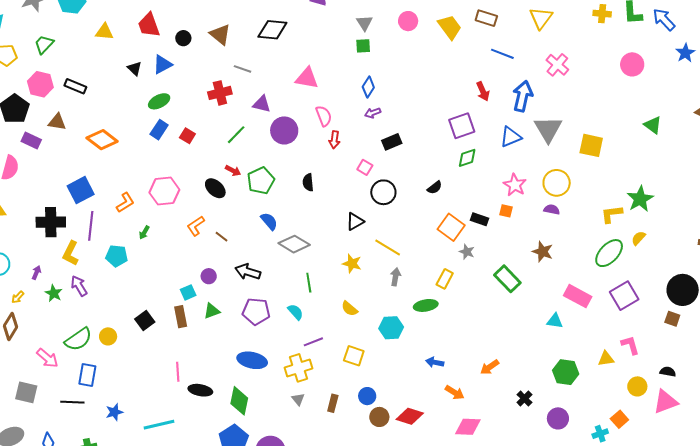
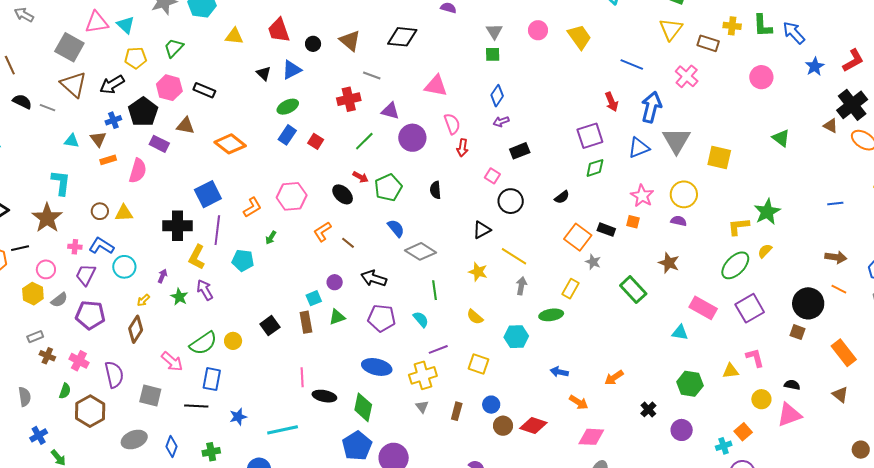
brown rectangle: (486, 18) -> (708, 43), moved

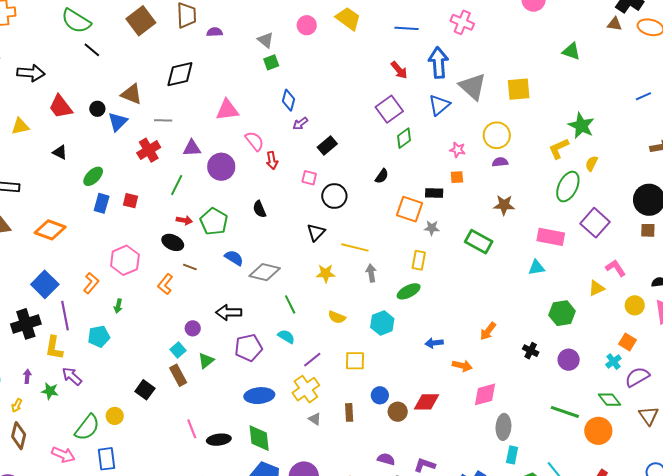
blue triangle: (292, 70) -> (118, 122), moved
pink star: (642, 196) -> (458, 150), size x0.7
brown line: (348, 243) -> (190, 267), moved

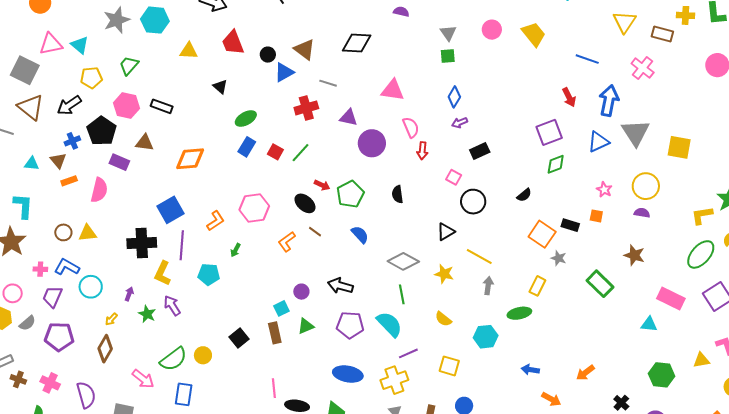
green line: (177, 185) -> (300, 153), moved
orange diamond: (50, 230) -> (190, 159), turned -40
gray diamond: (265, 272) -> (403, 261), moved
cyan semicircle: (286, 337) -> (389, 324), size x1.6

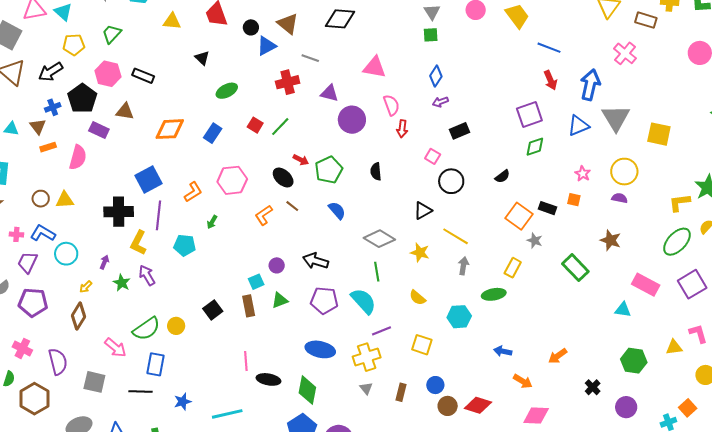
blue line: (587, 59) -> (549, 48), moved
blue rectangle: (247, 147) -> (213, 133), moved

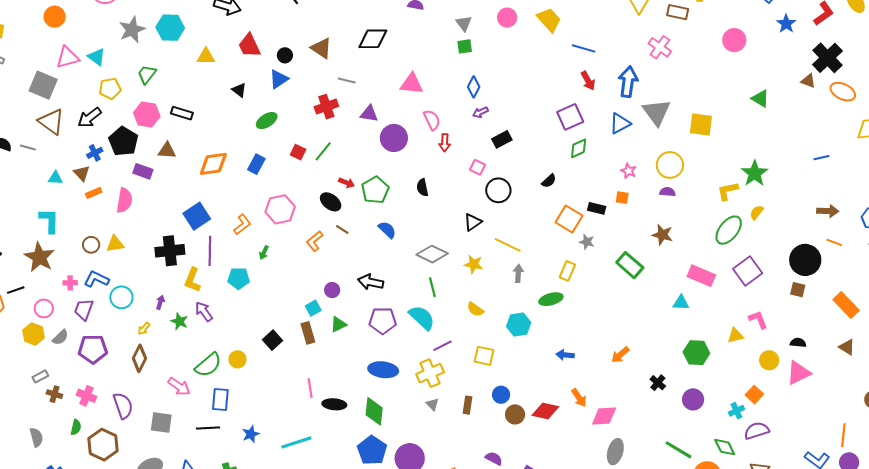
blue triangle: (266, 46) -> (279, 79), moved
orange arrow: (523, 381) -> (579, 398), moved, turned 30

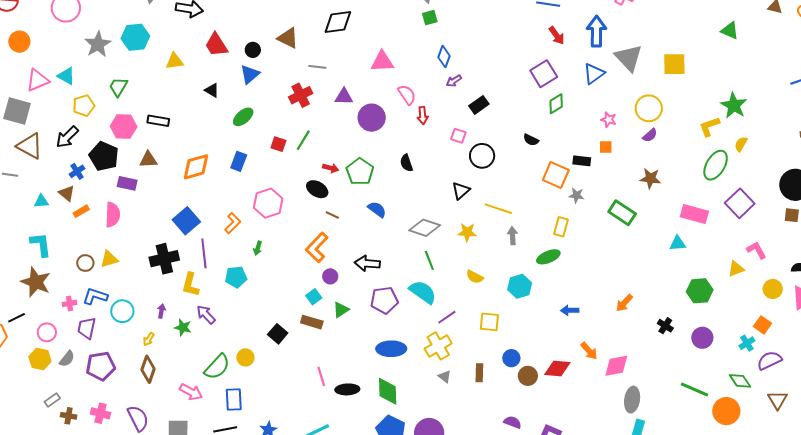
black semicircle: (549, 181) -> (531, 140), turned 77
purple semicircle: (668, 192) -> (650, 135), turned 140
orange L-shape: (315, 241) -> (317, 247), moved, size x1.4
brown rectangle: (308, 333) -> (312, 322), turned -50

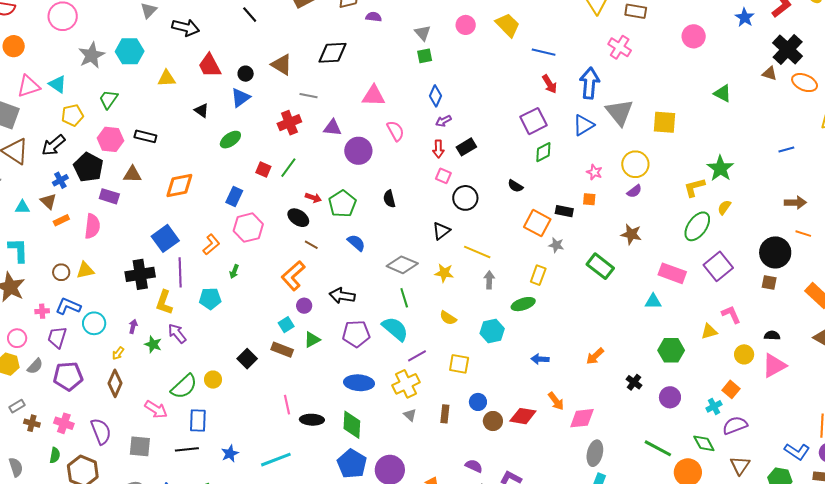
red arrow: (423, 115) -> (438, 149), moved
blue rectangle: (239, 161) -> (234, 197), moved

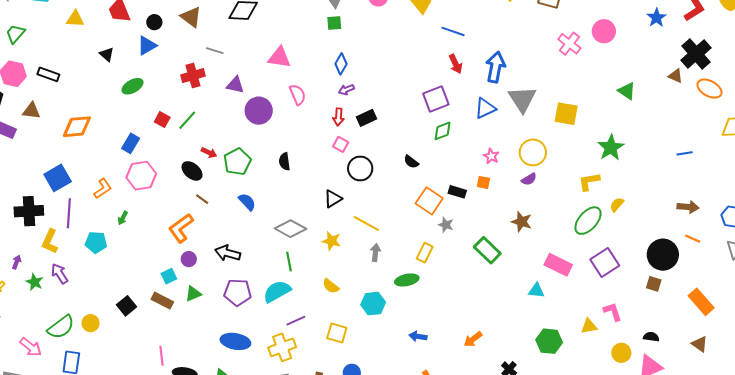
pink cross: (620, 47) -> (569, 44), moved
green star: (720, 168) -> (611, 148), moved
cyan semicircle: (395, 329) -> (277, 291), turned -76

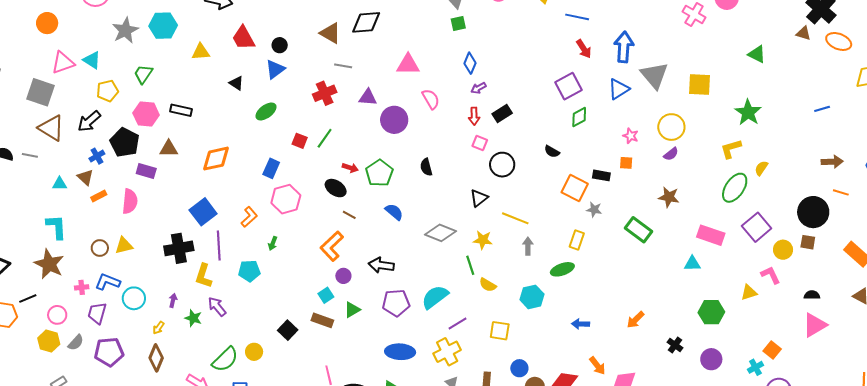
brown triangle: (191, 17) -> (330, 33), moved
green line: (289, 262) -> (470, 265), moved
yellow circle: (621, 353) -> (783, 250), moved

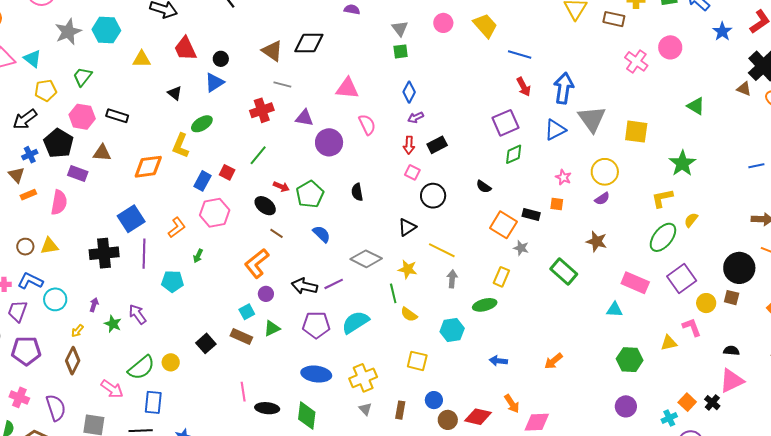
red square: (300, 141) -> (227, 172), moved
yellow L-shape: (203, 276) -> (181, 146), moved
purple line: (457, 324) -> (334, 284), moved
black cross: (675, 345) -> (712, 403), moved

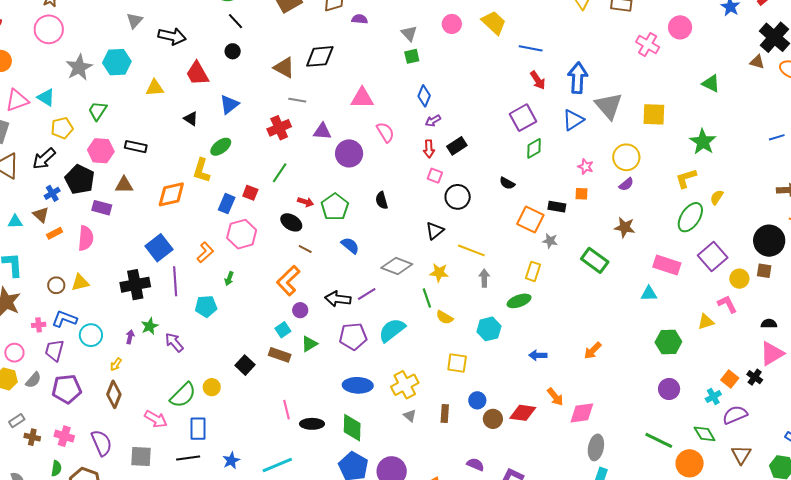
black circle: (221, 59) -> (233, 51), moved
green star: (113, 324) -> (150, 326), moved, turned 30

